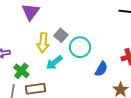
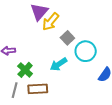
yellow arrow: (43, 43) -> (51, 22), moved, turned 30

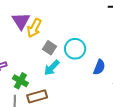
gray square: (67, 38) -> (50, 48), moved

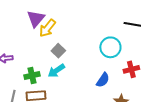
cyan circle: (75, 49) -> (110, 47), moved
green cross: (20, 81) -> (32, 75), moved, turned 35

